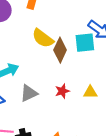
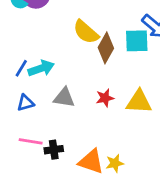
yellow triangle: (90, 92) -> (139, 102), size x1.5
gray triangle: (29, 93) -> (64, 98), turned 30

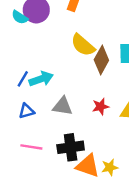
black cross: (54, 150) -> (71, 147), moved, size x1.5

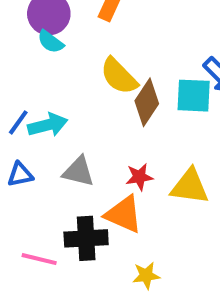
cyan semicircle: (20, 17) -> (50, 42), moved
pink line: (31, 147) -> (39, 259), moved
orange triangle: (88, 166) -> (124, 214), moved

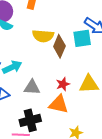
yellow semicircle: (119, 76) -> (43, 36), turned -30
black cross: (86, 238) -> (30, 120), moved

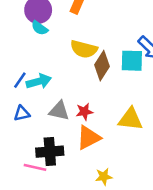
red star: (63, 84) -> (84, 112), moved
orange triangle: (59, 104) -> (89, 138), turned -50

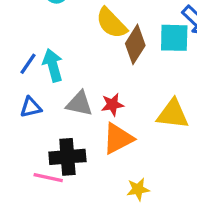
yellow semicircle: (84, 49) -> (111, 23), turned 32
cyan arrow: (39, 81) -> (53, 65), turned -90

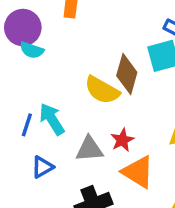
yellow semicircle: (111, 23) -> (102, 90), moved
orange triangle: (118, 139) -> (138, 172), turned -44

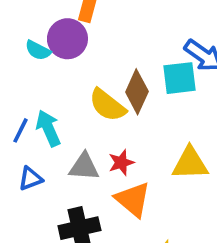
purple circle: (23, 28) -> (67, 39), moved

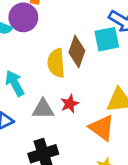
yellow semicircle: (107, 105) -> (56, 63), turned 52
orange triangle: (133, 200) -> (102, 128), moved

